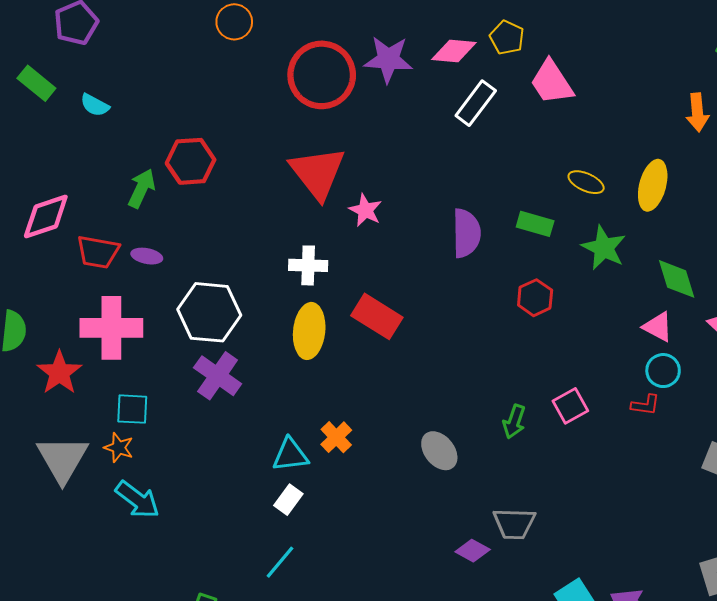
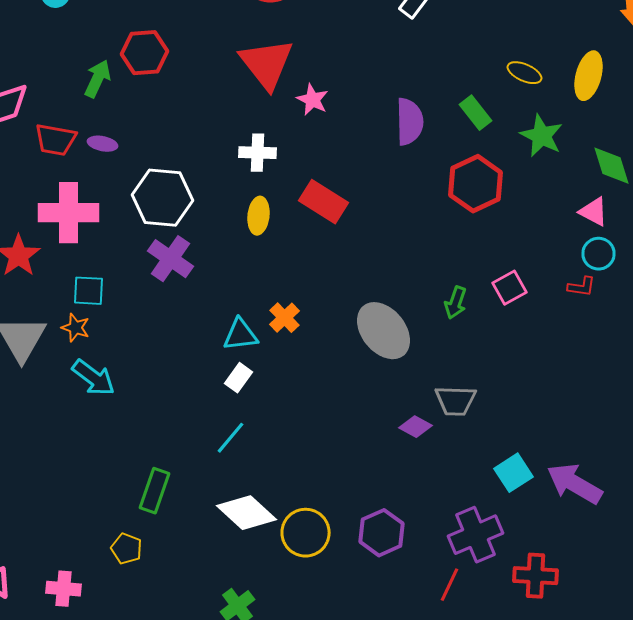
green rectangle: (535, 224) -> (476, 113), turned 36
red hexagon: (535, 298) -> (476, 184), size x1.6
yellow ellipse: (309, 331) -> (258, 216), size x0.7
gray ellipse: (439, 451) -> (384, 331), size x1.5

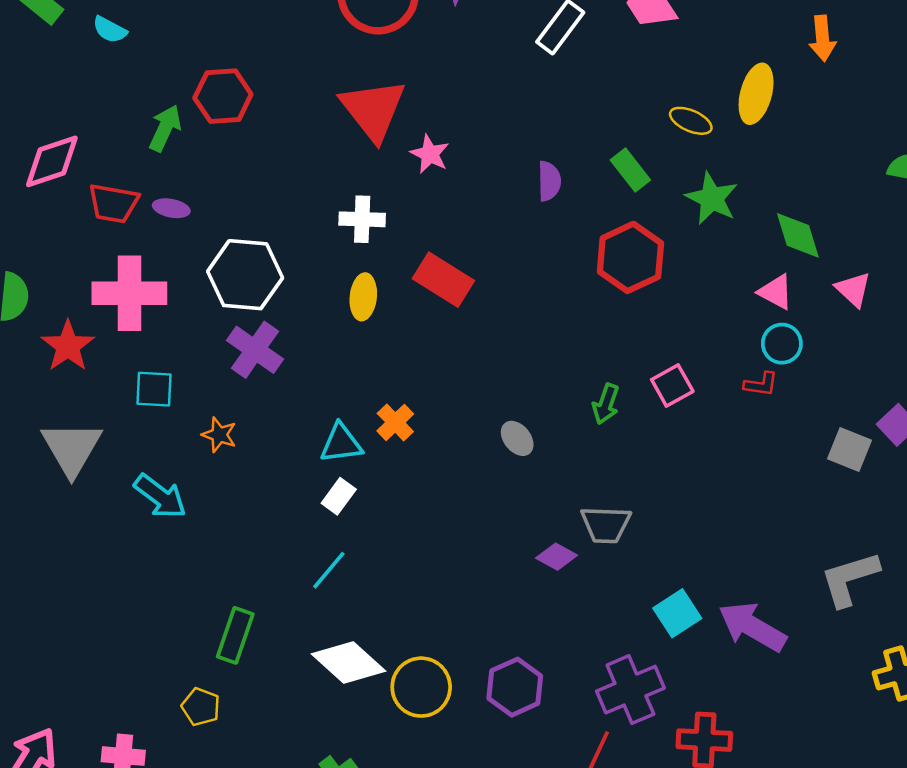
yellow ellipse: (588, 76) -> (756, 94), moved
purple semicircle: (410, 122) -> (549, 181), size x0.7
orange star: (76, 328) -> (219, 435), moved
gray ellipse: (384, 331) -> (517, 438), size x0.5

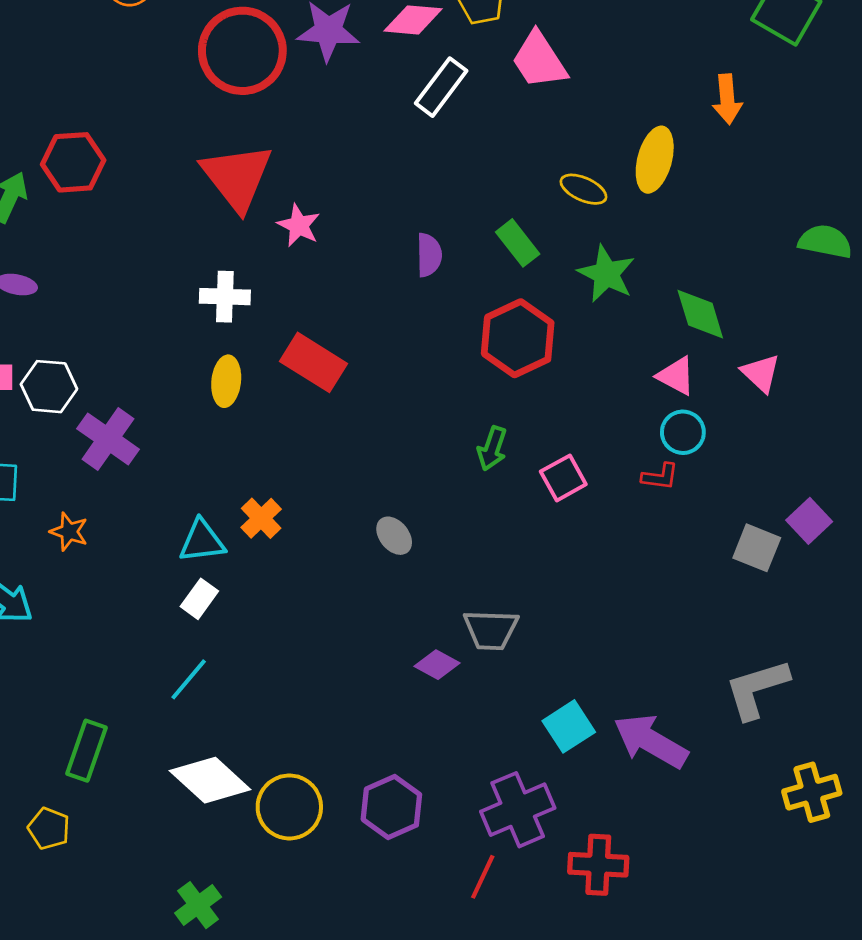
white hexagon: (245, 275) -> (49, 387), moved, size x0.7
green arrow: (606, 404) -> (492, 448), moved

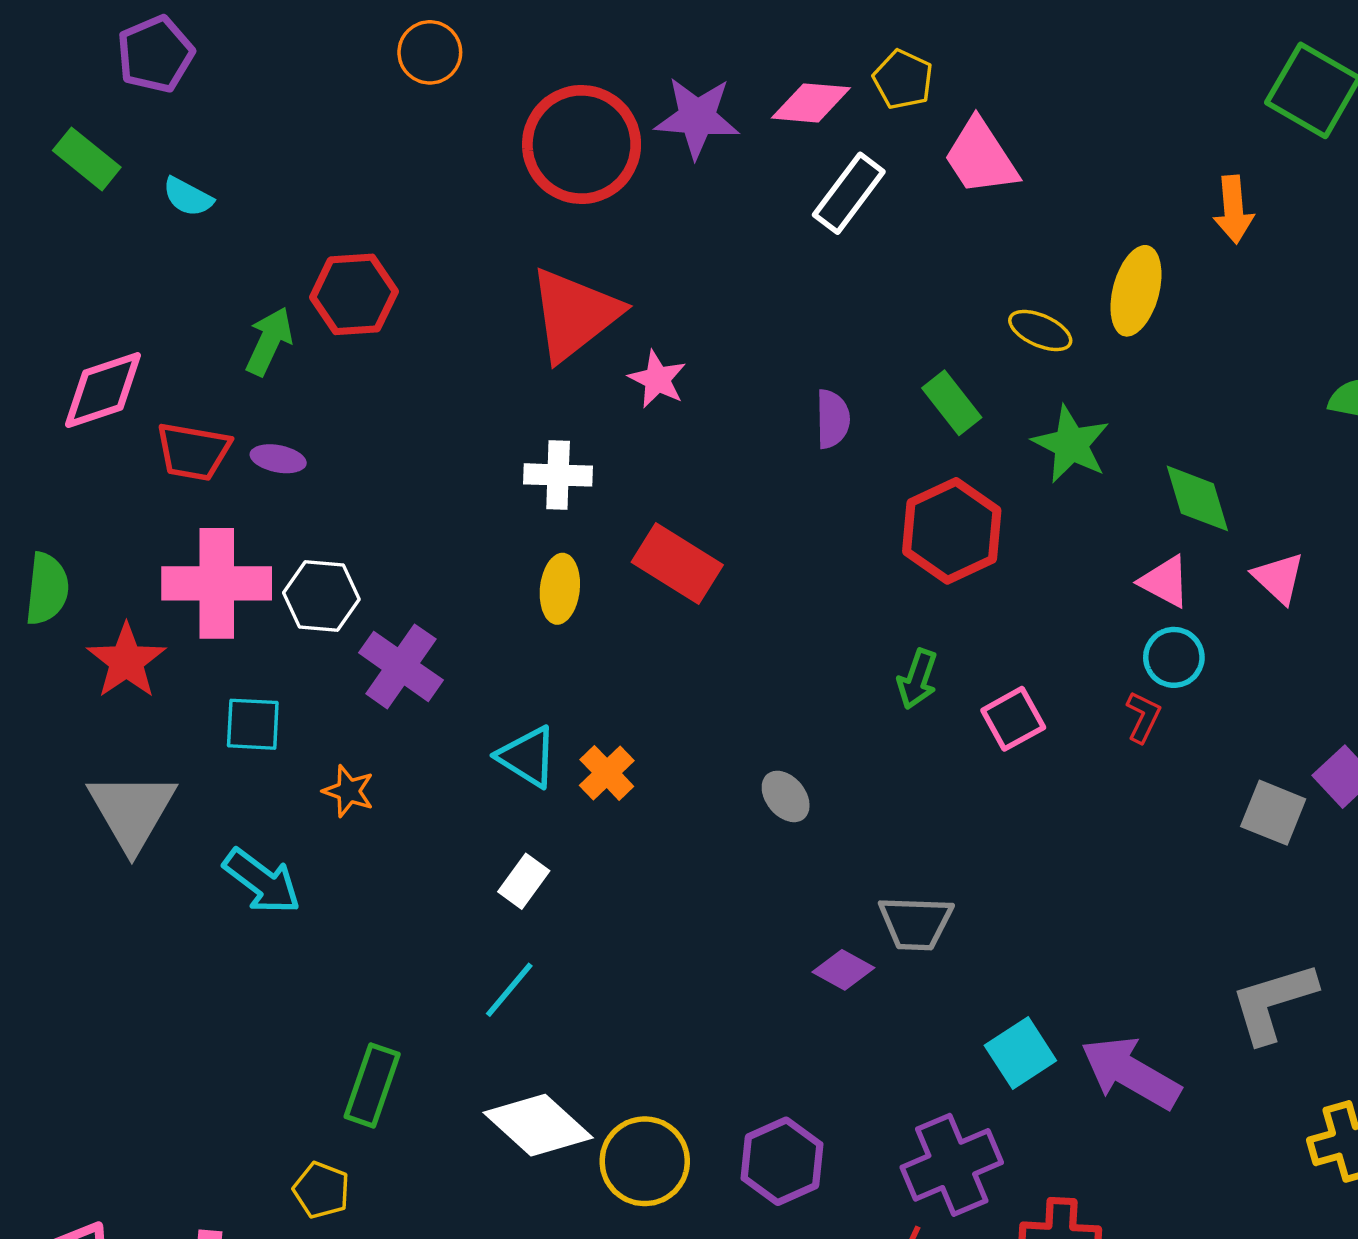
red triangle: (237, 177) -> (574, 314), turned 30
red L-shape: (660, 477) -> (1143, 717), turned -72
cyan triangle: (202, 541) -> (527, 757), moved, turned 39

